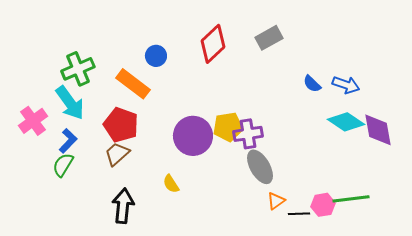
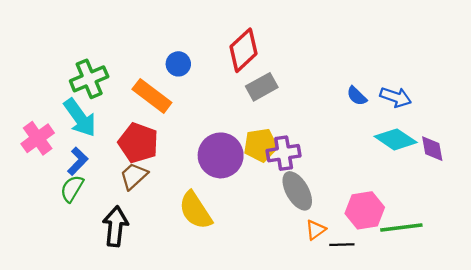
gray rectangle: (269, 38) -> (262, 87), moved
purple diamond: (378, 130) -> (432, 149), size x0.7
yellow semicircle: (171, 184) -> (195, 210), size x1.8
pink hexagon: (323, 205) -> (365, 210), moved, size x1.4
black arrow: (123, 206) -> (115, 226), moved

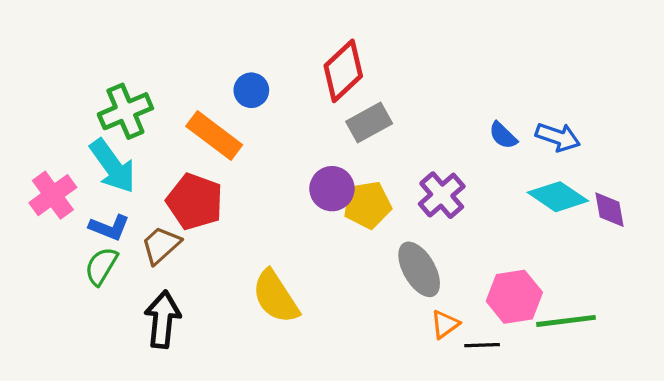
purple cross: (284, 153) -> (442, 195), moved, turned -32
purple circle: (221, 155) -> (332, 189), moved, size x0.7
blue L-shape: (78, 161) -> (109, 227), turned 68
brown trapezoid: (134, 176) -> (161, 245), moved

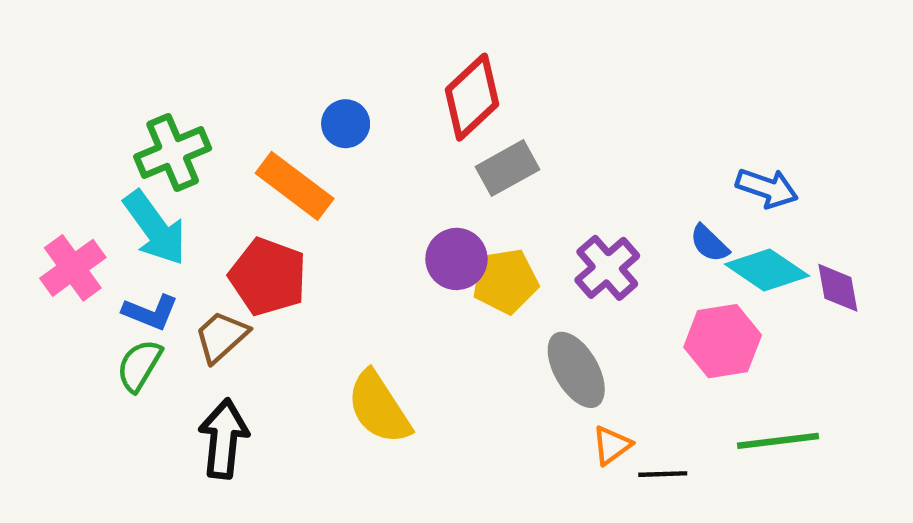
blue semicircle: (503, 135) -> (709, 243), moved
pink hexagon: (514, 297) -> (723, 341), moved

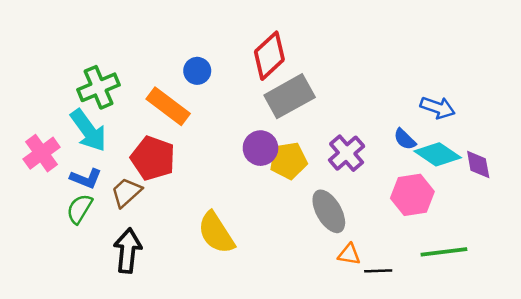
gray rectangle: (507, 168) -> (290, 96), size x1.4
orange triangle: (612, 445) -> (349, 254), turned 45

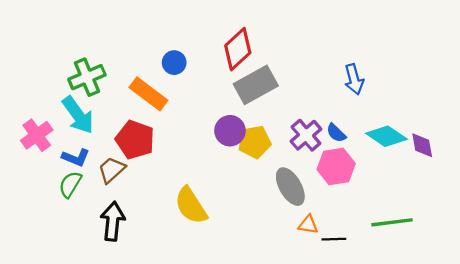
blue arrow: (438, 108) -> (354, 79), moved, turned 56
blue semicircle: (405, 139) -> (336, 133), moved
pink hexagon: (412, 195) -> (336, 166), moved

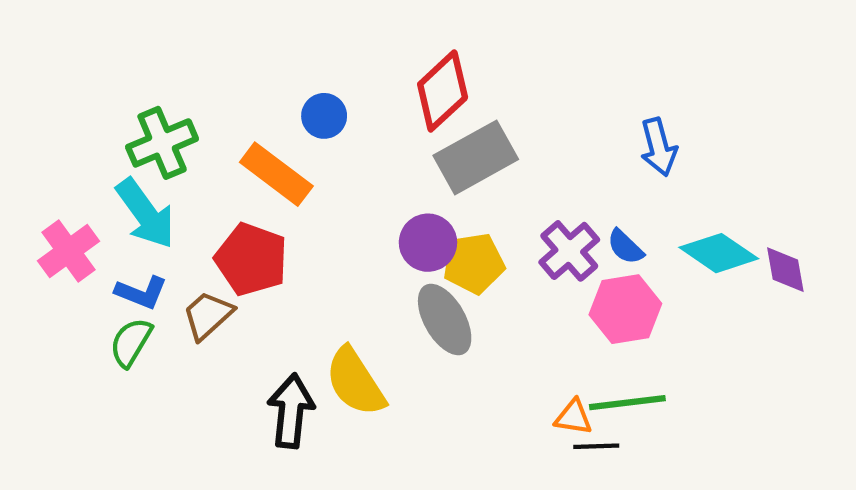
gray ellipse: (290, 187) -> (445, 320), moved
black arrow: (113, 221) -> (291, 411), moved
green line: (392, 222) -> (627, 403), moved
black line: (334, 239) -> (596, 446), moved

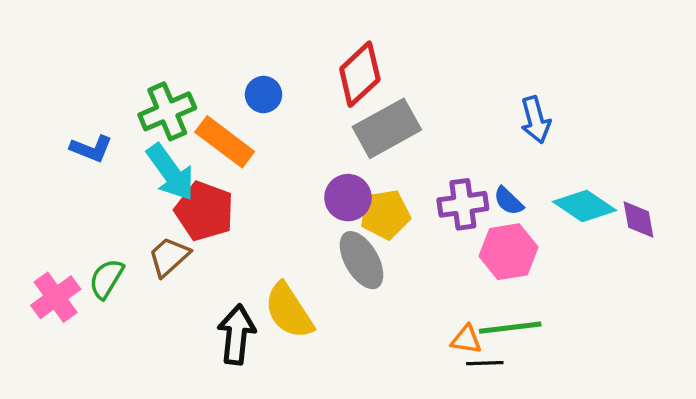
green cross: (162, 143) -> (167, 111), moved
cyan arrow: (145, 214) -> (171, 172), moved
pink cross: (69, 251) -> (56, 297), moved
purple cross: (569, 251) -> (463, 204), turned 33
blue L-shape: (141, 292) -> (91, 149), moved

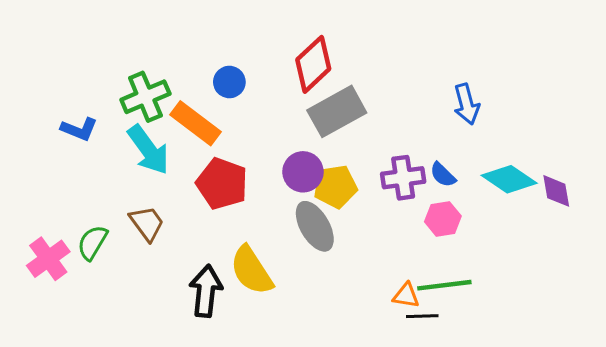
red pentagon: (204, 211) -> (222, 184), moved
pink hexagon: (508, 252) -> (443, 219), size x0.7
brown trapezoid: (169, 257) -> (147, 223), turned 96

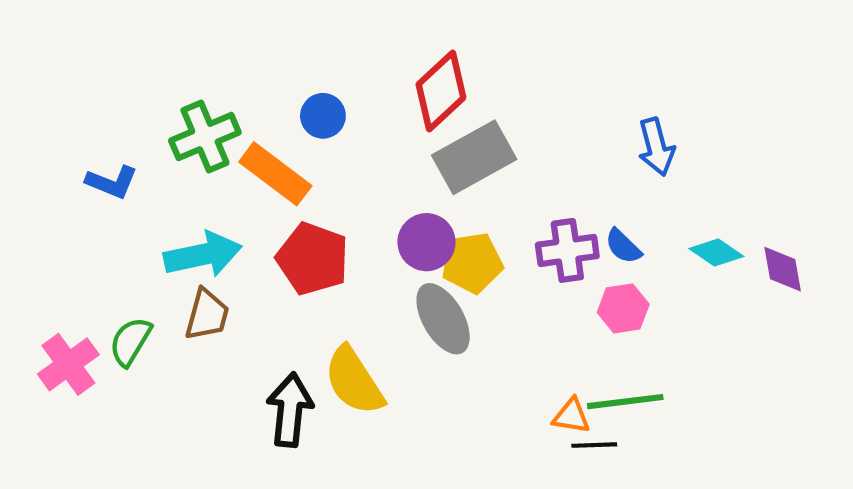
cyan arrow: (148, 150) -> (203, 255), moved, turned -66
cyan diamond: (509, 179) -> (716, 252), size x0.7
brown trapezoid: (147, 223) -> (207, 315), turned 51

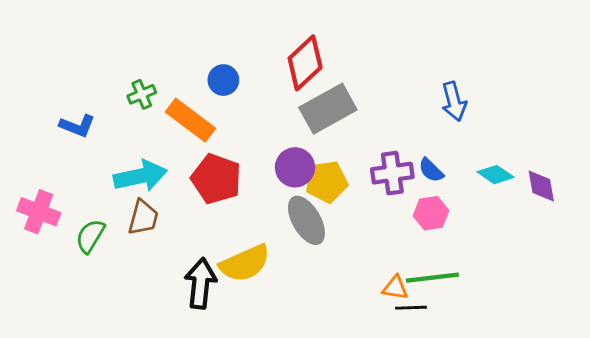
green cross: (205, 137) -> (142, 94), size x0.6
pink cross: (68, 364) -> (39, 212), moved, turned -33
yellow semicircle: (354, 381) -> (245, 263), turned -81

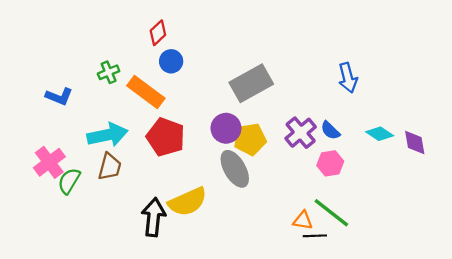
red diamond: (305, 63) -> (158, 33), moved, size x0.6
purple cross: (392, 173) -> (301, 133), turned -32
pink cross: (39, 212) -> (49, 162), moved, turned 32
green line: (432, 278) -> (331, 213), turned 45

